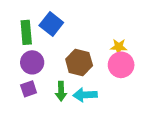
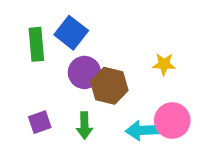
purple circle: (32, 62) -> (84, 72), moved
pink circle: (121, 65) -> (172, 121), moved
cyan arrow: (85, 95) -> (142, 130), moved

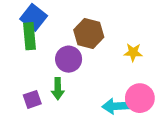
blue square: (71, 33) -> (34, 17), moved
brown hexagon: (109, 86) -> (89, 34), moved
green arrow: (84, 125) -> (58, 89), moved

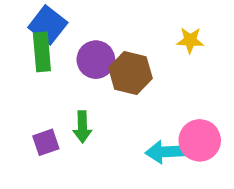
brown hexagon: (89, 34) -> (130, 73), moved
yellow star: (133, 52) -> (190, 40), moved
purple circle: (69, 59) -> (96, 60), moved

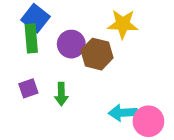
yellow star: (190, 40) -> (123, 24), moved, size x1.5
pink circle: (200, 140) -> (148, 121), moved
purple square: (46, 142) -> (28, 88), moved

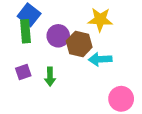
cyan arrow: (123, 113) -> (100, 59), moved

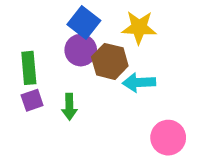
blue square: (29, 15) -> (84, 23), moved
green rectangle: (26, 31) -> (29, 68), moved

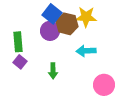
brown hexagon: (110, 61) -> (67, 24), moved
purple square: (32, 100) -> (20, 62), turned -32
green arrow: (69, 107) -> (53, 71), moved

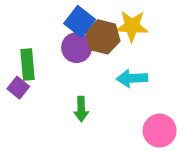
purple square: (20, 62) -> (18, 88), moved

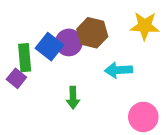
blue square: (80, 22) -> (50, 47), moved
yellow star: (132, 26) -> (145, 26), moved

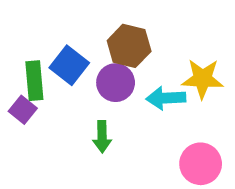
yellow star: (145, 26) -> (203, 79), moved
purple circle: (69, 42) -> (116, 83), moved

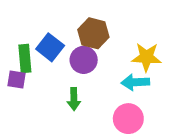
cyan arrow: (166, 98) -> (135, 82), moved
purple square: (23, 110) -> (17, 79), turned -30
pink circle: (201, 164) -> (128, 119), moved

